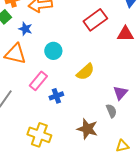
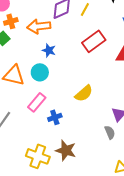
blue star: (25, 29) -> (49, 50), moved
cyan circle: (53, 51) -> (40, 72), moved
brown star: (87, 129) -> (66, 150), moved

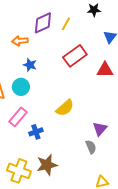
orange arrow: (39, 26) -> (20, 41), size x0.7
brown star: (66, 150) -> (47, 165), turned -30

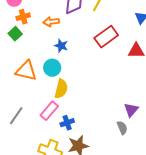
yellow semicircle: (65, 108) -> (61, 89), moved, turned -36
pink rectangle: (18, 117) -> (49, 111), moved
blue cross: (36, 132) -> (67, 123), moved

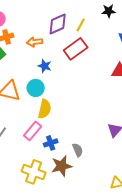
red rectangle: (106, 37) -> (76, 49), moved
gray semicircle: (122, 128) -> (78, 150), moved

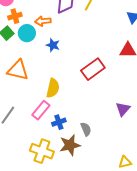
red rectangle: (76, 49) -> (93, 69), moved
cyan circle: (36, 88) -> (27, 33), moved

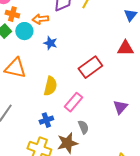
orange cross: (15, 16) -> (12, 14), turned 32
pink rectangle: (41, 110) -> (73, 102), moved
blue cross: (59, 122) -> (46, 120), moved

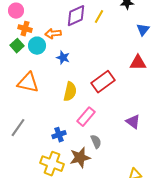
yellow semicircle: (50, 86) -> (70, 92), moved
purple triangle: (120, 107) -> (133, 122), turned -35

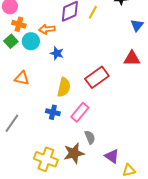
orange triangle: (28, 83) -> (22, 78), size x0.7
purple triangle: (133, 122) -> (112, 156), moved
blue cross: (59, 135) -> (53, 112), moved, turned 32

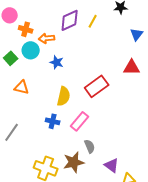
orange cross: (19, 24) -> (26, 29), moved
green square: (11, 41) -> (11, 58), moved

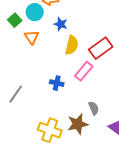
orange triangle: (22, 87) -> (32, 37), moved, turned 42
yellow semicircle: (64, 96) -> (72, 45), moved
pink rectangle: (80, 121) -> (84, 71), moved

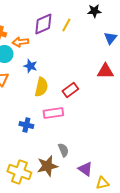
red rectangle: (101, 48) -> (70, 90), size x0.7
pink rectangle: (84, 71) -> (53, 113), turned 42

